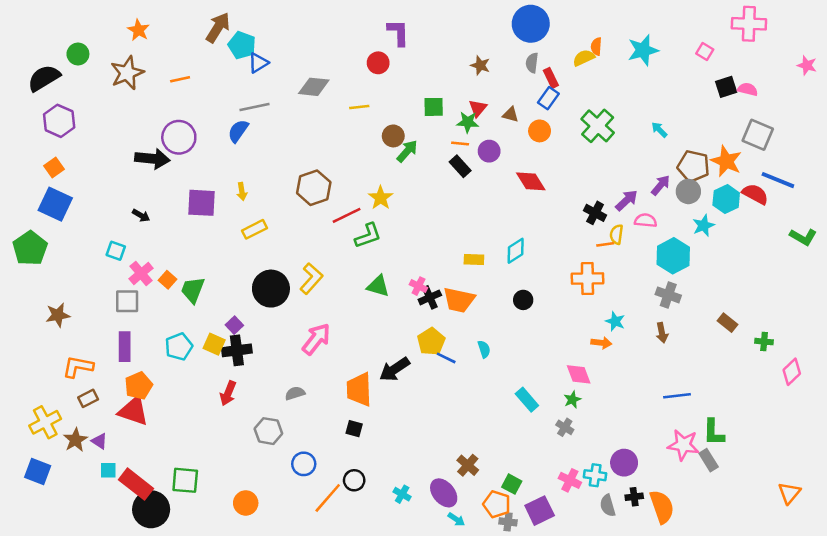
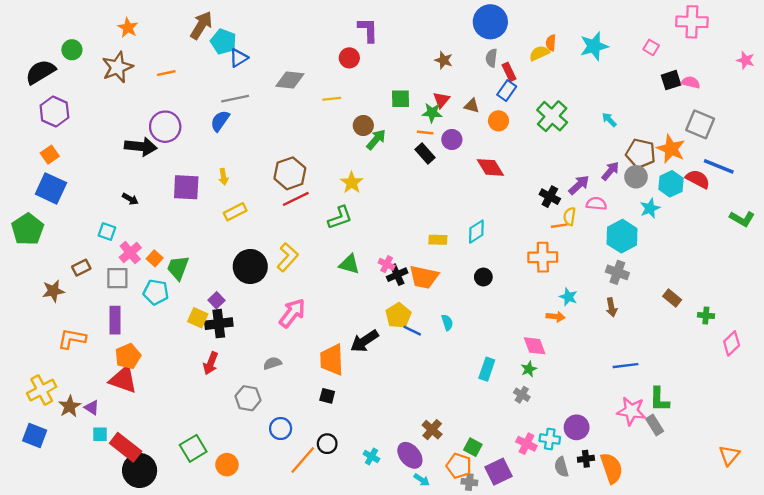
red line: (347, 215) -> (296, 199), moved
cyan pentagon: (179, 347) -> (156, 292), moved, turned 30
brown rectangle: (88, 398) -> (81, 268), moved
cyan rectangle: (527, 400) -> (487, 369), turned 60
green square: (185, 480) -> (193, 448), moved, turned -36

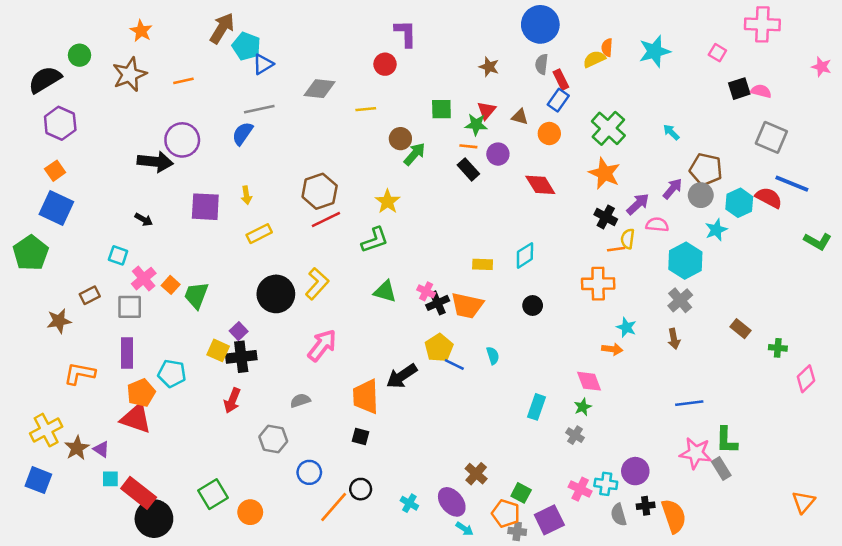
orange star: (671, 149) -> (604, 173), moved
gray cross: (617, 272) -> (680, 300), turned 30
cyan pentagon: (156, 292) -> (172, 374), moved

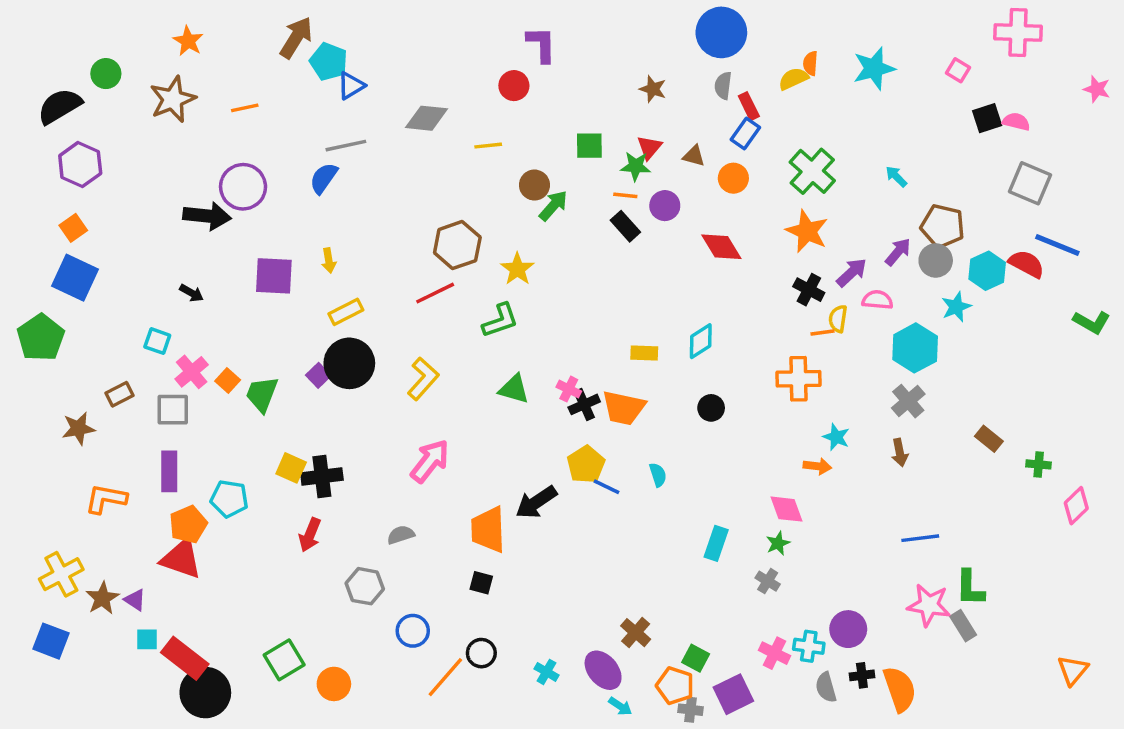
brown hexagon: (320, 191) -> (457, 245), moved
black circle: (276, 294) -> (349, 363), moved
purple square: (239, 331) -> (318, 375), moved

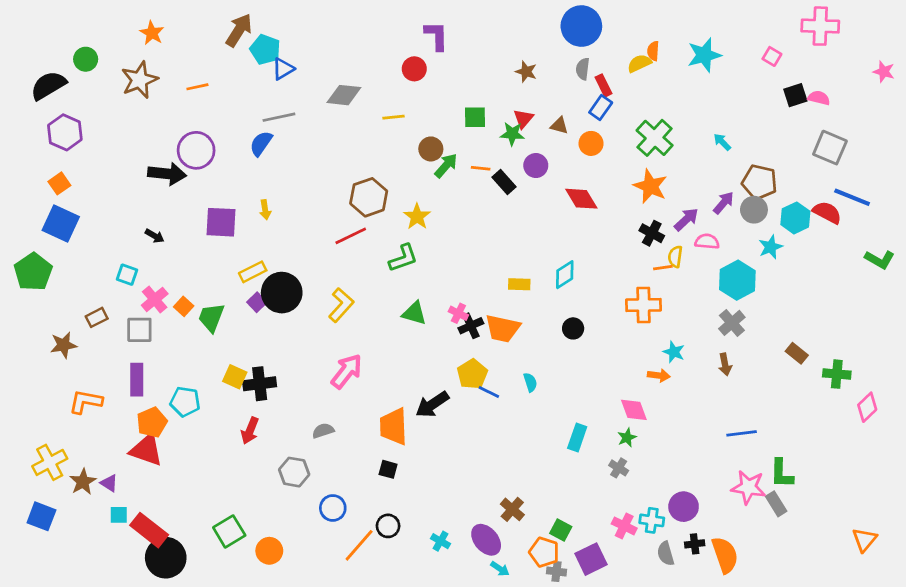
orange line: (625, 195) -> (481, 168), moved
yellow rectangle: (346, 312) -> (253, 272), moved
green cross: (1039, 464) -> (837, 374), size x1.4

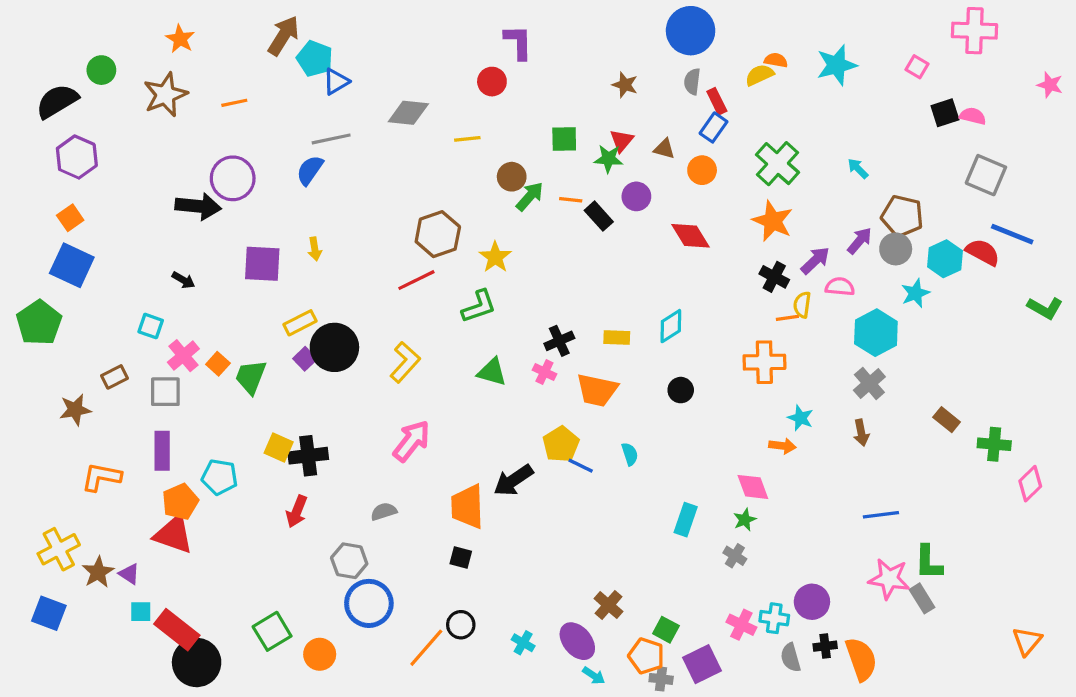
orange semicircle: (653, 51) -> (776, 60), turned 96
black cross: (471, 326) -> (559, 341), moved
blue circle: (333, 508) -> (369, 603), moved, size x1.5

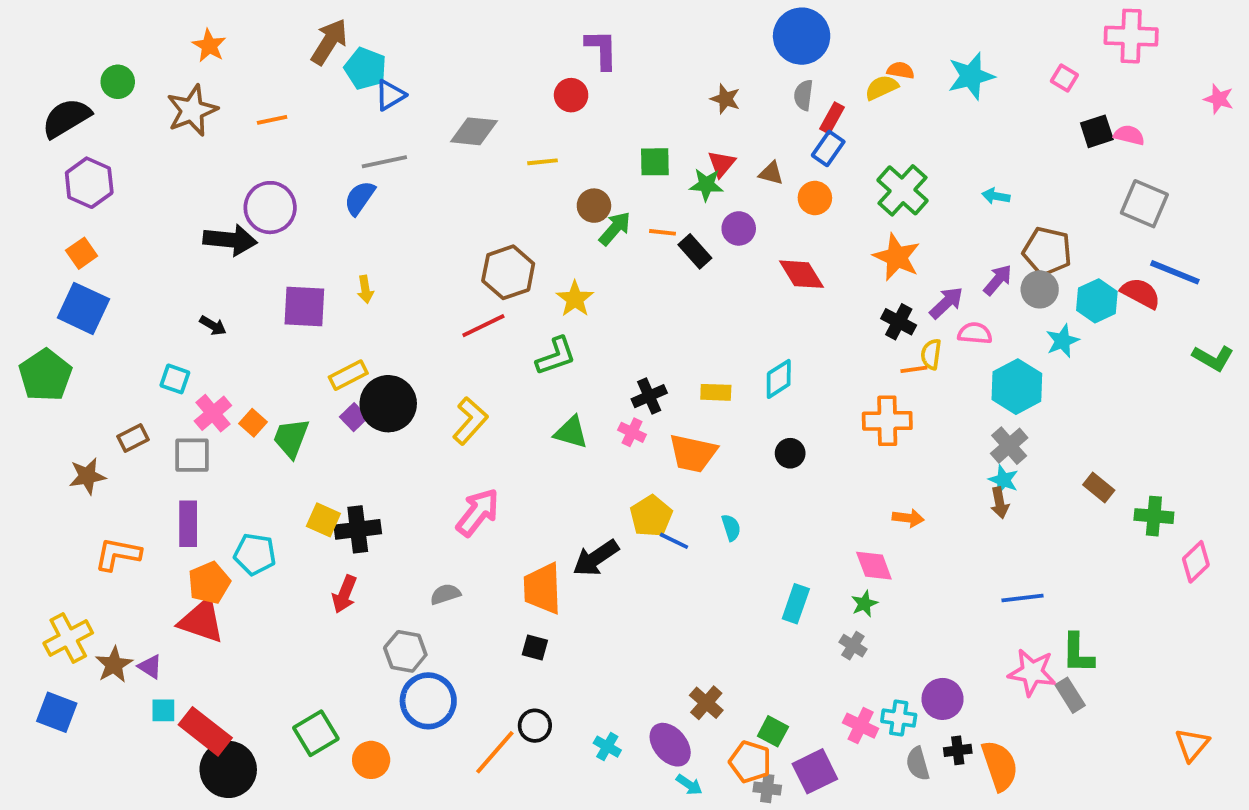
red rectangle: (717, 101) -> (832, 118), turned 55
cyan arrow: (858, 169) -> (996, 196), turned -35
cyan star: (800, 418) -> (1003, 480), moved

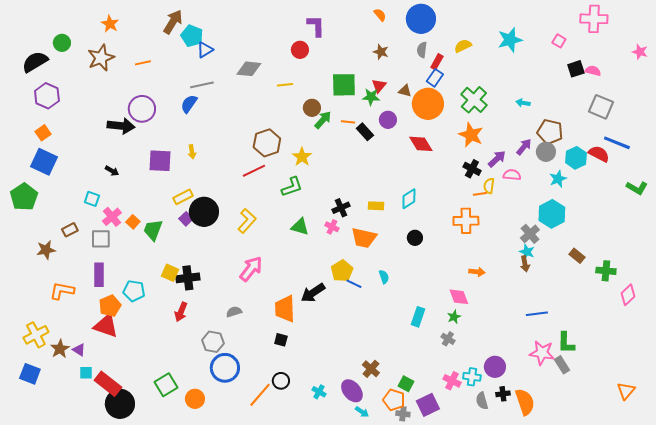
orange semicircle: (901, 70) -> (380, 15), moved, turned 40
green square: (655, 162) -> (344, 85), size x1.5
orange circle: (815, 198) -> (428, 104), size x1.8
cyan hexagon: (1017, 387) -> (552, 214), moved

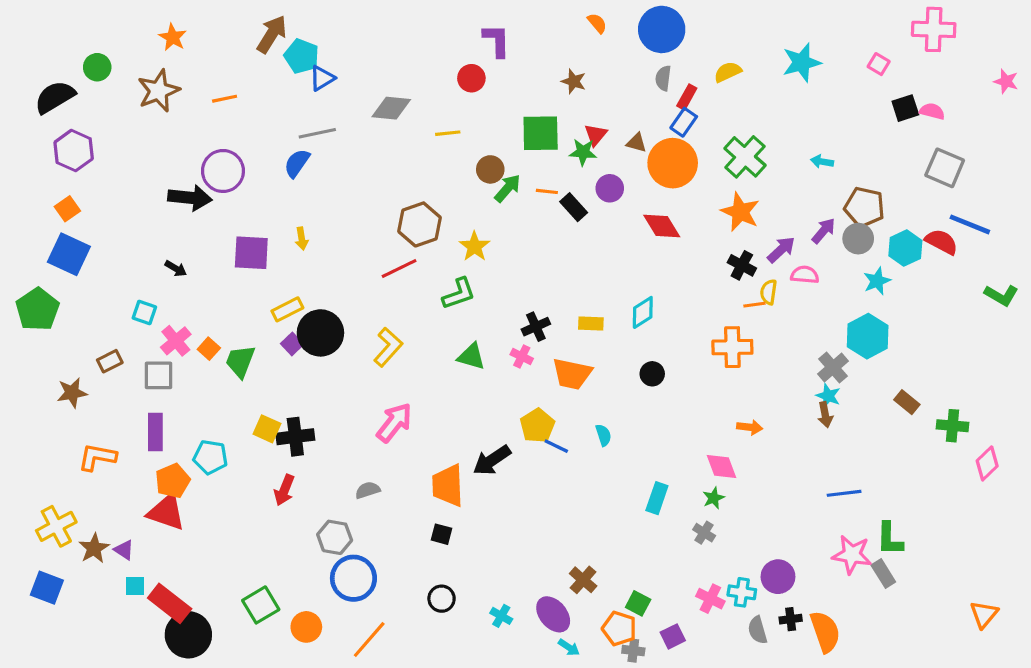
brown star: (381, 52) -> (574, 81), moved
orange line: (260, 395) -> (369, 640), moved
purple square: (428, 405) -> (673, 636), size x0.7

